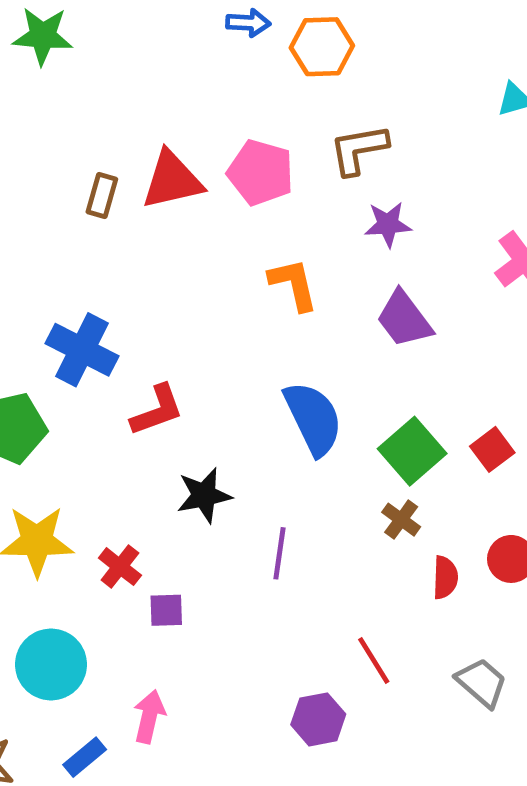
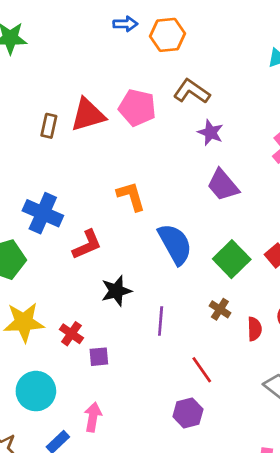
brown L-shape: (359, 149) -> (192, 91), turned 48
purple star: (388, 224) -> (211, 133), turned 30
orange L-shape: (294, 284) -> (131, 196), moved
brown cross: (401, 520) -> (220, 309), moved
red line: (374, 660) -> (202, 370), moved

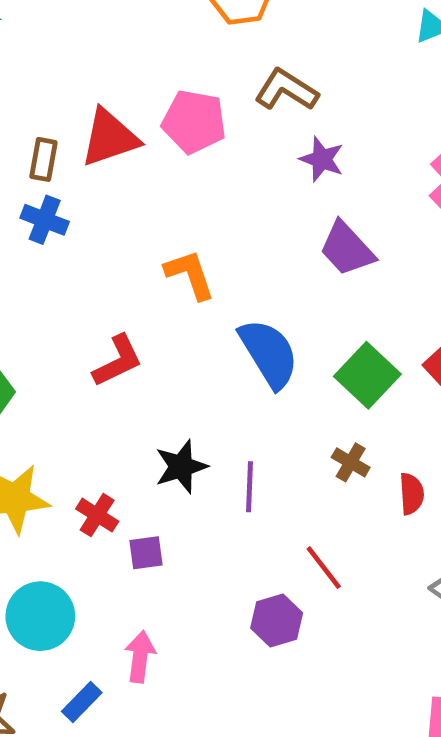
blue cross: (43, 213) -> (45, 220), moved, size x0.7
black star: (116, 291) -> (181, 467), moved
purple hexagon: (188, 413) -> (277, 621), moved

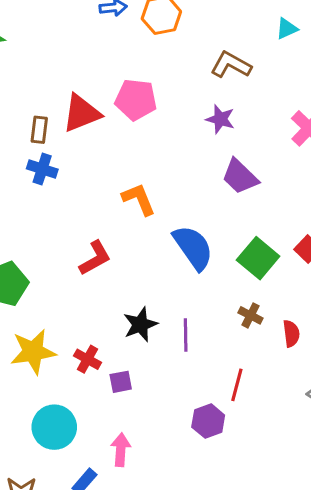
brown L-shape: (286, 90) -> (231, 65), moved
red line: (324, 568) -> (237, 385), turned 56

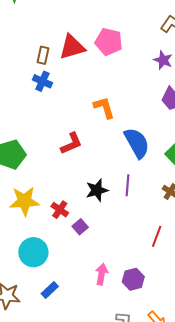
purple line: (186, 335) -> (128, 185), moved
purple square: (121, 382) -> (80, 227), turned -35
purple hexagon: (208, 421) -> (133, 279), moved
pink arrow: (121, 450) -> (102, 274), moved

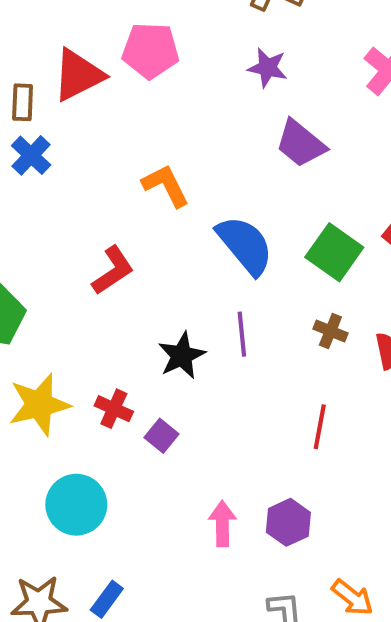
blue cross: (42, 81) -> (31, 155), turned 30
blue rectangle: (50, 290) -> (107, 599), moved

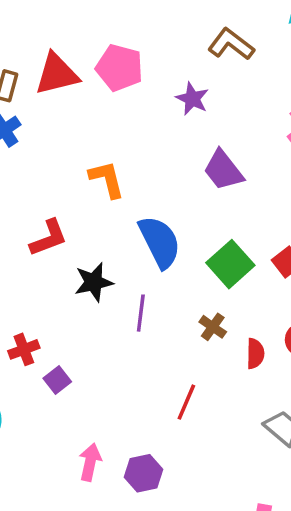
purple star: (268, 68) -> (192, 99), moved
black star: (182, 356) -> (94, 282), moved
red cross: (114, 409) -> (24, 349), turned 32

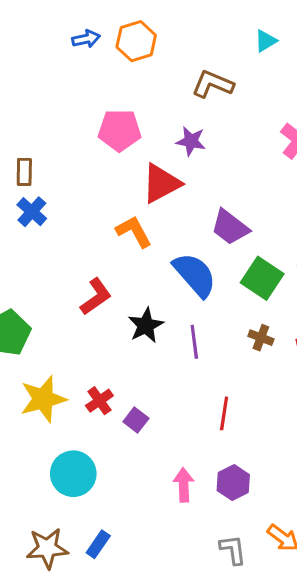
red triangle: (57, 74) -> (161, 183), moved
purple trapezoid: (223, 170) -> (230, 227), moved
red line: (186, 402) -> (224, 413), moved

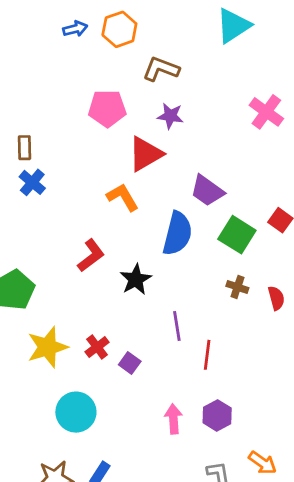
cyan triangle: (266, 41) -> (233, 26), size x1.8
brown L-shape: (213, 84) -> (161, 69), moved
blue semicircle: (195, 275) -> (177, 233), turned 57
purple line: (194, 342) -> (177, 326), moved

